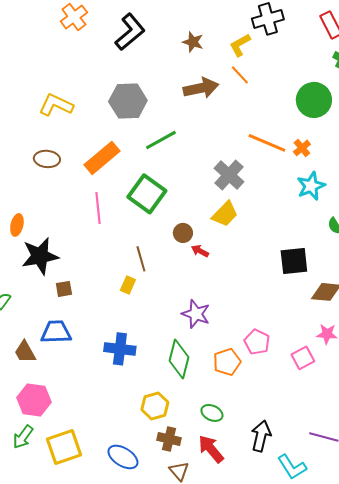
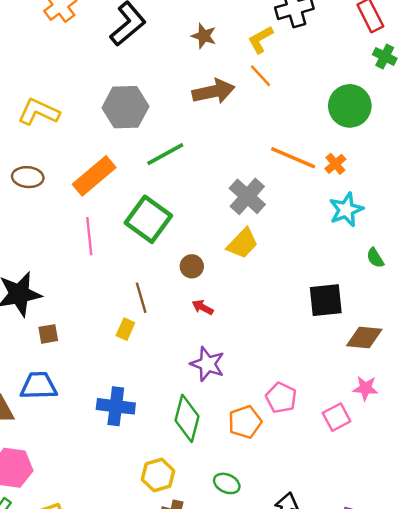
red arrow: (200, 251) -> (203, 307), moved

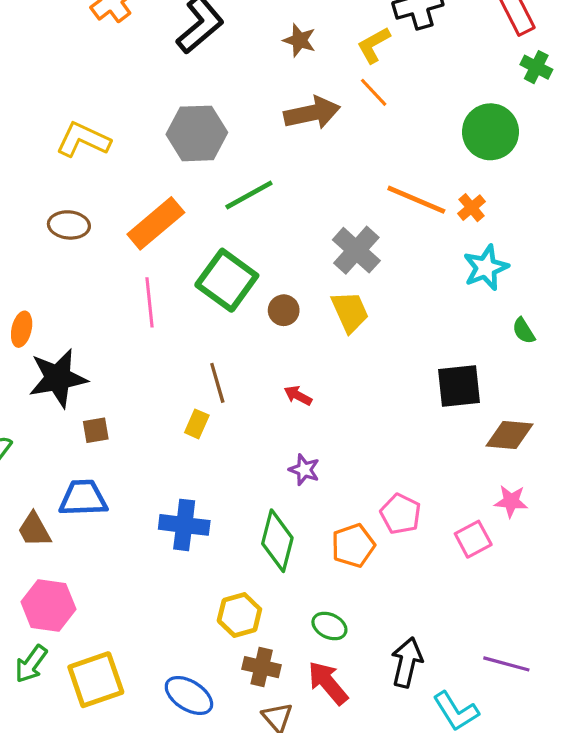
yellow trapezoid: (242, 243) -> (350, 312), turned -68
brown circle: (192, 266) -> (284, 310), moved
purple star: (207, 364) -> (304, 470), size x0.7

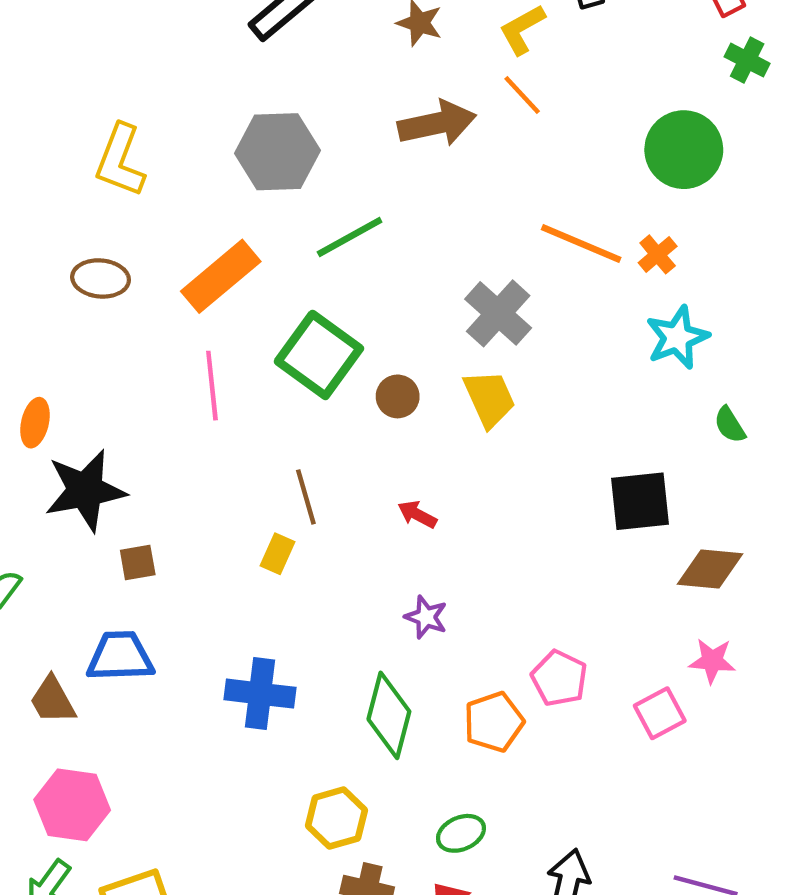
yellow L-shape: (83, 140) -> (120, 161), turned -94
green ellipse: (329, 626) -> (461, 833), turned -48

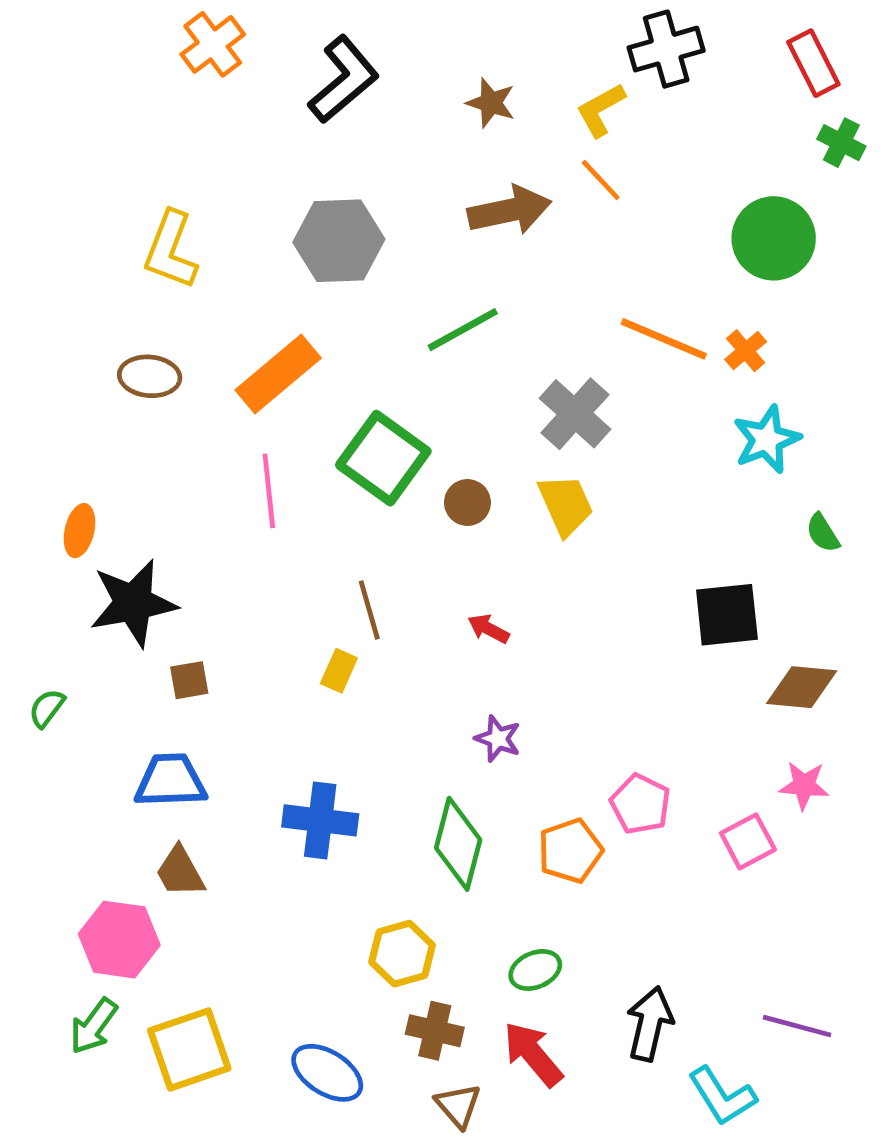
green line: (350, 237) -> (463, 330), moved
brown trapezoid: (52, 700) -> (180, 872), moved

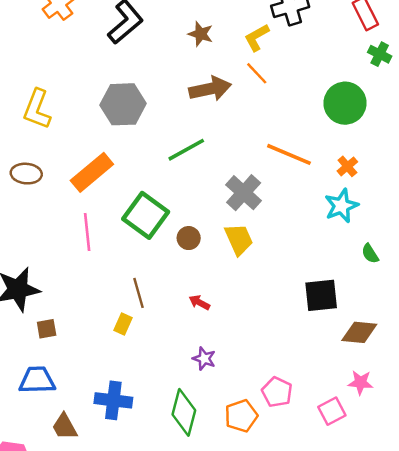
orange cross: (746, 351) -> (347, 166), moved
brown trapezoid: (180, 872) -> (64, 427), moved

